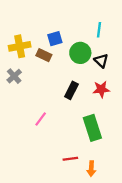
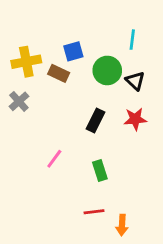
green rectangle: (92, 128) -> (100, 171), moved, size x0.6

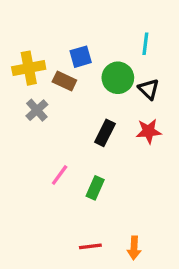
gray cross: (19, 101) -> (37, 110), moved
green rectangle: (100, 171) -> (95, 188), moved, turned 42
red line: (94, 212) -> (90, 246), moved

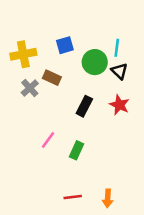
cyan line: (145, 44) -> (117, 48), moved
brown rectangle: (64, 81) -> (52, 78), moved
red star: (149, 131) -> (119, 105), turned 30

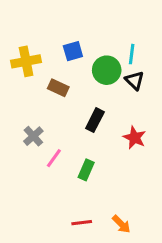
gray cross: (30, 88) -> (33, 136), moved
red star: (119, 105) -> (135, 138), moved
orange arrow: (108, 198) -> (121, 224), turned -48

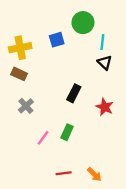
green circle: (107, 70) -> (83, 23), moved
brown rectangle: (58, 88) -> (19, 74), moved
pink line: (54, 158) -> (43, 138), moved

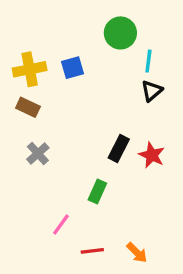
blue square: (57, 40) -> (73, 68), moved
black triangle: (105, 63) -> (152, 91), turned 35
black rectangle: (74, 93) -> (119, 149), moved
pink line: (43, 138) -> (61, 224), moved

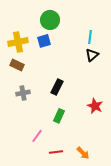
green circle: (120, 33) -> (50, 20), moved
black rectangle: (119, 149) -> (57, 87), moved
gray cross: (38, 153) -> (23, 93), turned 32
red star: (152, 155) -> (95, 106), moved

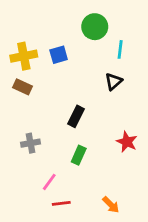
green circle: (50, 20) -> (95, 27), moved
black triangle: (92, 55) -> (113, 82), moved
gray cross: (23, 93) -> (30, 143), moved
red line: (56, 152) -> (61, 203), moved

